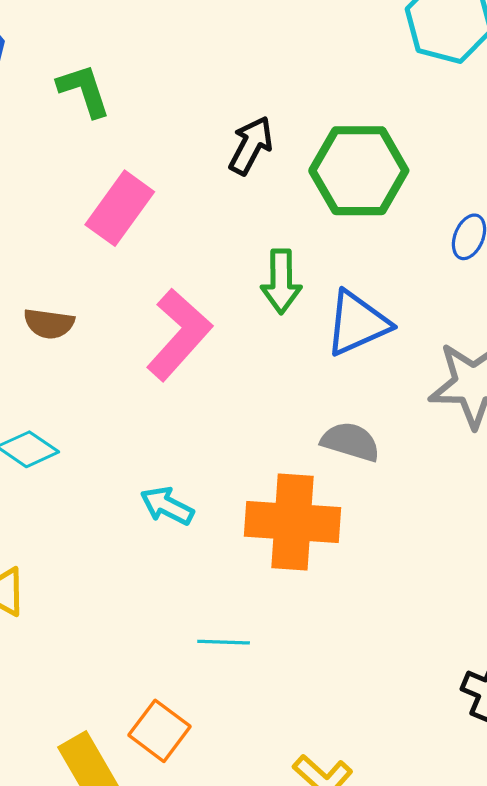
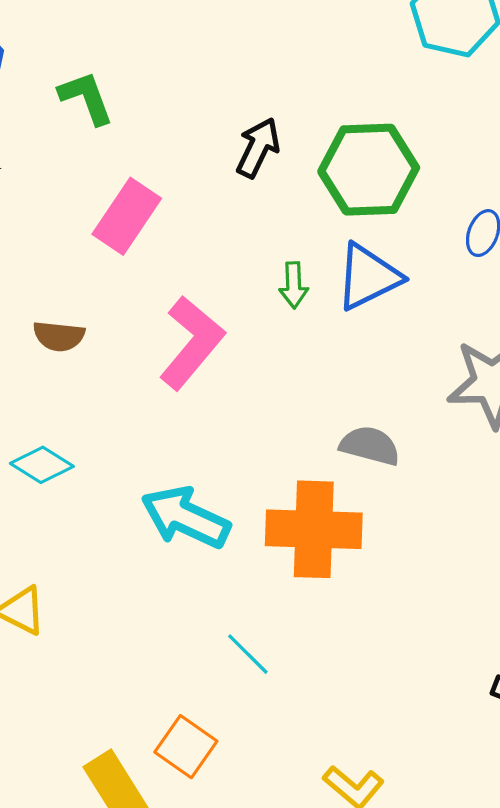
green arrow: (281, 281) -> (294, 285), size x0.7
blue triangle: (357, 323) -> (368, 277), moved
cyan arrow: (167, 506) -> (185, 517), size x1.6
cyan line: (224, 642) -> (248, 654), turned 45

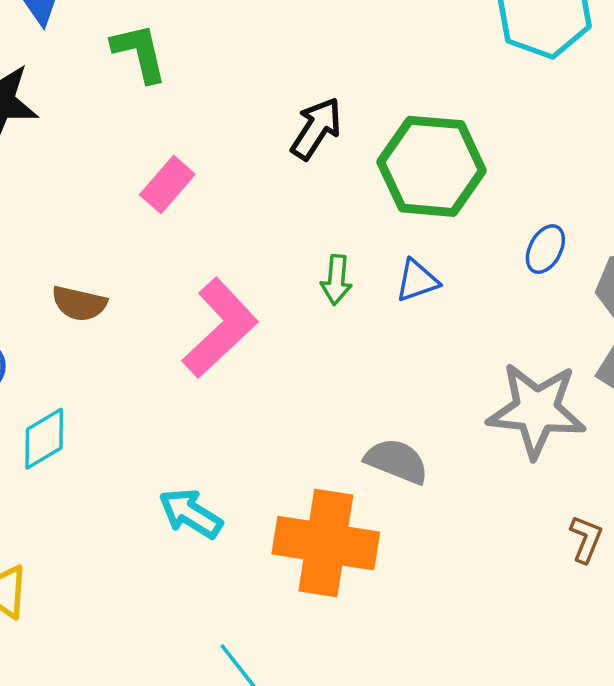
pink rectangle: (127, 216) -> (167, 184), size x0.7
blue triangle: (368, 277) -> (417, 281), size x0.6
cyan diamond: (42, 465) -> (44, 439), turned -70
cyan arrow: (185, 517) -> (191, 513), size x0.7

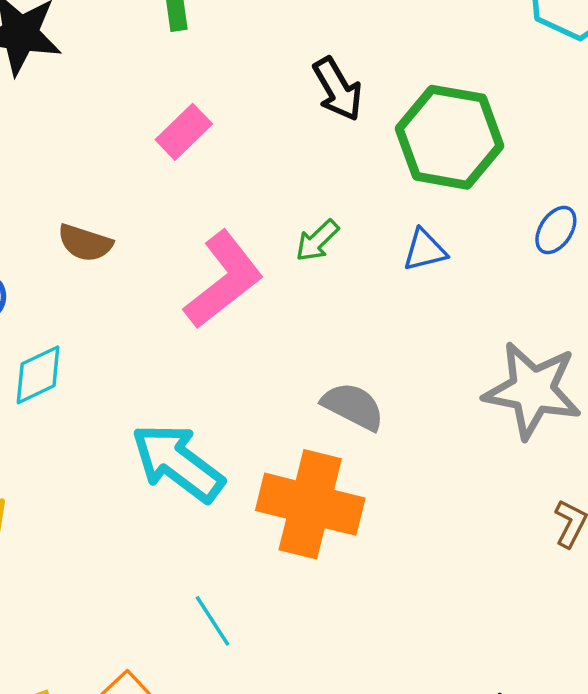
black arrow: (316, 128) -> (338, 89), turned 112
green arrow: (336, 280) -> (317, 241), moved, turned 36
gray semicircle: (397, 461) -> (353, 406), moved
cyan arrow: (191, 513) -> (178, 463), size x1.5

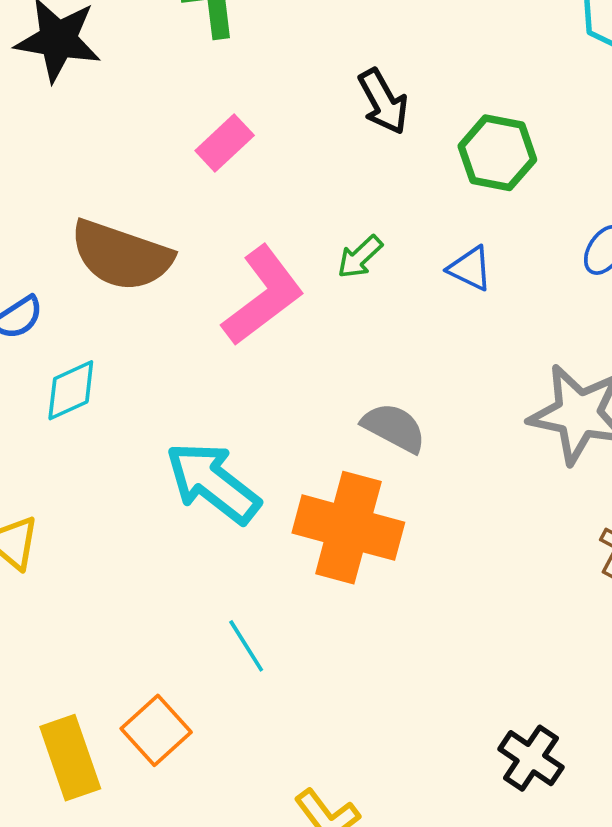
green hexagon: (450, 137) -> (497, 153), size x0.7
brown semicircle: (85, 243) -> (121, 255), size x1.8
blue triangle: (425, 250) -> (470, 268), turned 39

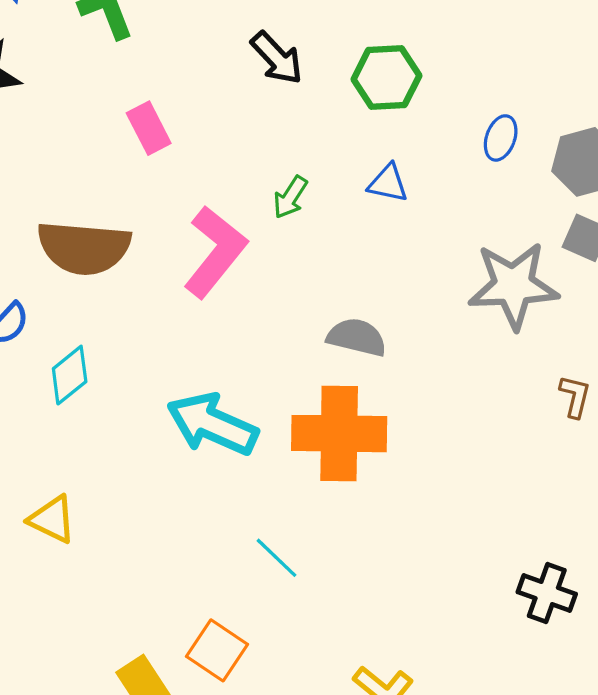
pink rectangle: (225, 143) -> (149, 128), turned -60

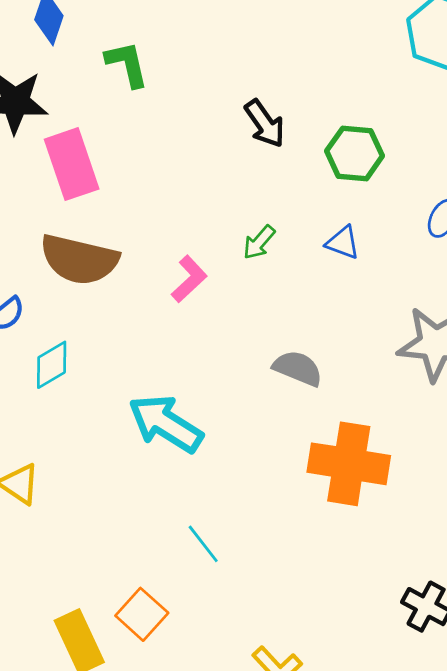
pink rectangle: (149, 128) -> (72, 164), moved, size x1.6
pink L-shape: (215, 252) -> (189, 279), size x0.6
orange cross: (339, 434) -> (349, 464), moved

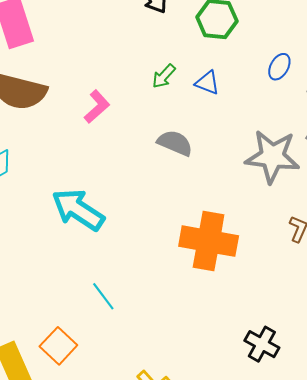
green arrow: (259, 242) -> (164, 76), moved
gray semicircle: (298, 368) -> (175, 143), moved

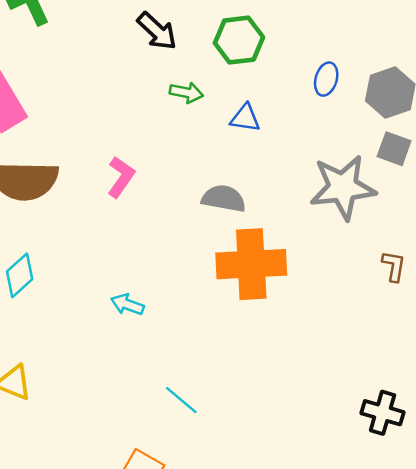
green arrow: (164, 76) -> (186, 93), moved, turned -108
cyan arrow: (78, 210) -> (127, 304), size x0.5
orange cross: (209, 241) -> (251, 264), moved

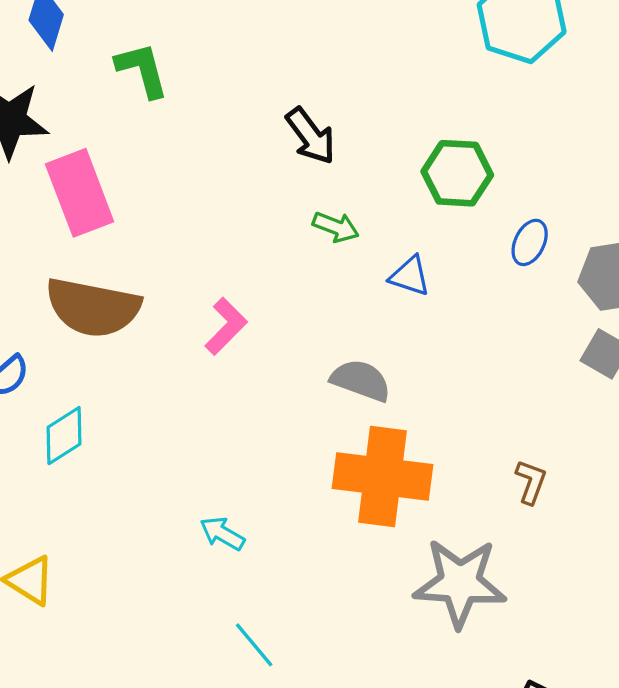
green hexagon: (239, 40) -> (457, 173), moved
gray star: (343, 187) -> (460, 583), moved
brown L-shape: (394, 266) -> (531, 482), moved
cyan arrow: (127, 304) -> (222, 534), moved

